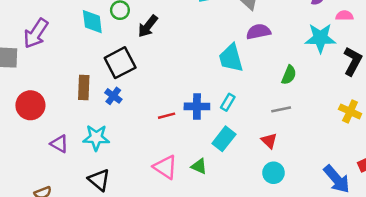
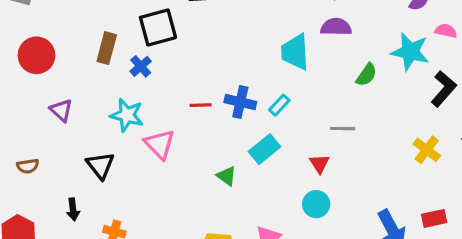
green semicircle: (289, 75) -> (366, 75), moved
cyan star: (96, 138) -> (127, 115), moved
pink triangle: (165, 167) -> (160, 144), moved

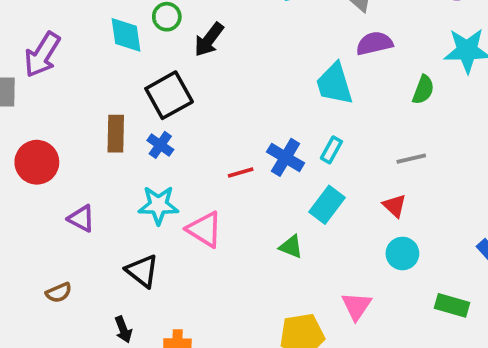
blue cross: (240, 102) -> (286, 157), turned 32

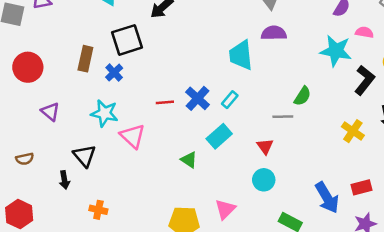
green semicircle: (423, 90) -> (303, 96), moved
black arrow: (123, 329) -> (64, 180), moved

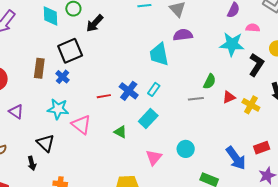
red triangle: (265, 146) -> (229, 97), moved, turned 48
green triangle: (189, 160) -> (120, 132), moved
pink triangle: (225, 209) -> (154, 157), moved

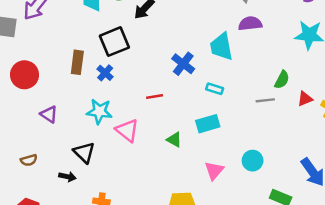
cyan rectangle: (154, 89) -> (215, 89), turned 72
blue cross: (129, 91) -> (183, 64), moved
cyan rectangle: (148, 118) -> (208, 124), turned 30
black arrow: (32, 163) -> (67, 177), turned -64

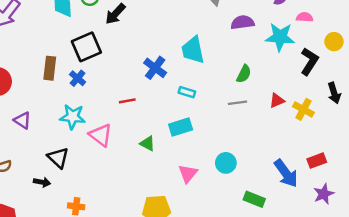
purple semicircle: (250, 24) -> (242, 22), moved
green semicircle: (282, 80) -> (244, 74), moved

